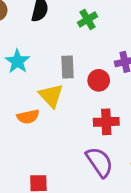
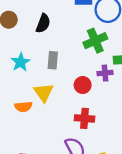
green cross: (88, 19) -> (95, 41), moved, size x1.5
gray rectangle: (68, 67) -> (53, 60), moved

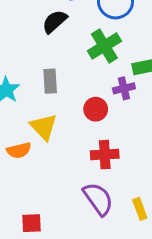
black semicircle: (43, 23) -> (55, 22), moved, turned -144

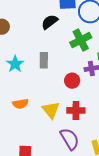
yellow triangle: (44, 127) -> (51, 110), moved

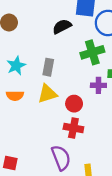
red circle: (72, 81) -> (74, 104), moved
orange semicircle: (20, 104) -> (15, 96), moved
yellow triangle: (51, 110) -> (47, 94), moved, turned 42

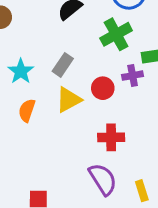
gray rectangle: (48, 67) -> (63, 65), turned 35
orange semicircle: (15, 96) -> (27, 110), turned 119
red circle: (74, 104) -> (103, 88), moved

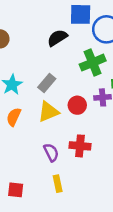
purple semicircle: (103, 179) -> (51, 152), moved, size x0.7
yellow rectangle: (142, 191) -> (58, 184), moved

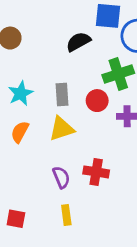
gray rectangle: (47, 83) -> (62, 94), turned -48
red circle: (77, 105) -> (97, 101), moved

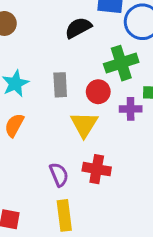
yellow triangle: (62, 129) -> (84, 124), moved, turned -40
yellow rectangle: (66, 215) -> (64, 215), size x1.4

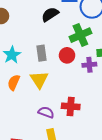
yellow triangle: (84, 124) -> (39, 80), moved
purple semicircle: (59, 175) -> (46, 112), turned -42

